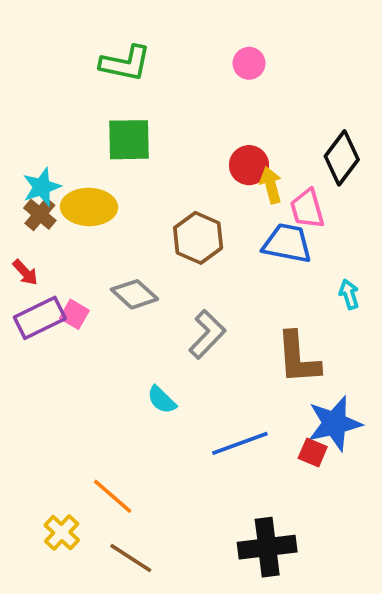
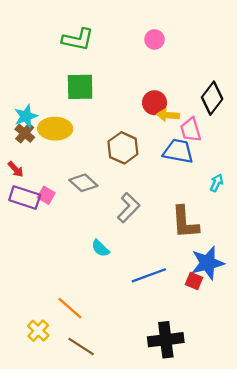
yellow arrow: (271, 185) -> (168, 115), turned -70
cyan arrow: (349, 294) -> (217, 183), turned 42
purple rectangle: (40, 318) -> (25, 197), turned 44

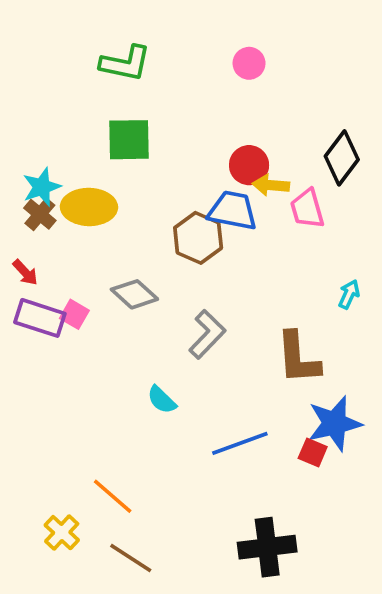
blue trapezoid: (178, 151) -> (233, 211), moved

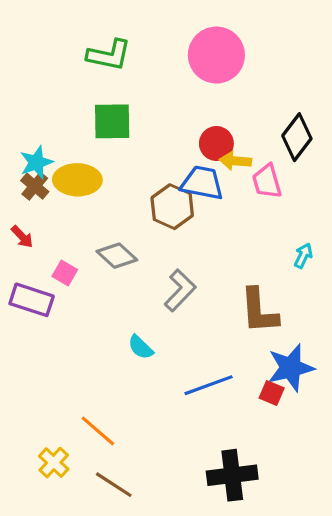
pink circle: (249, 63) -> (216, 55), size x2.0
purple rectangle: (40, 318) -> (32, 300), moved

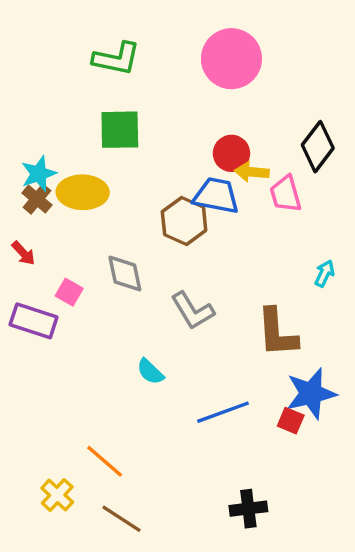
gray diamond: (117, 256) -> (125, 273), turned 36
gray L-shape: (180, 290) -> (193, 311), turned 105
black cross: (232, 475) -> (248, 509), size x0.7

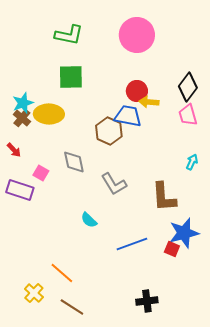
pink trapezoid: (286, 194) -> (188, 115), moved

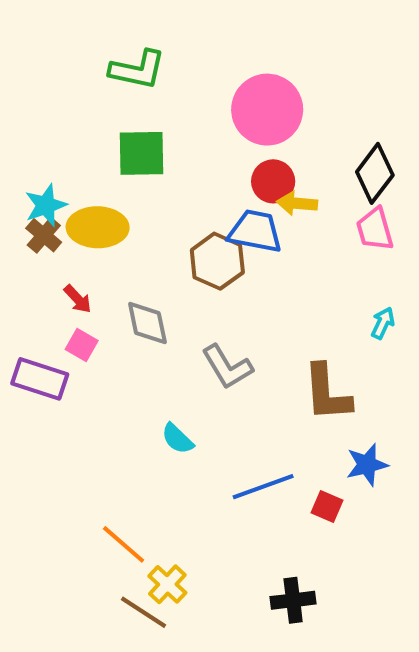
pink circle: (137, 35) -> (267, 110), moved
red arrow: (14, 150) -> (78, 299), moved
blue star: (184, 233) -> (367, 465), size x0.7
red square: (172, 249) -> (327, 507), moved
yellow cross: (34, 293) -> (167, 584), moved

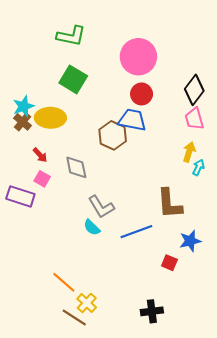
green square: (141, 153) -> (73, 79), turned 32
yellow arrow: (297, 203) -> (189, 152), moved, turned 102
gray L-shape: (227, 367) -> (101, 207), moved
blue line: (263, 487) -> (136, 232), moved

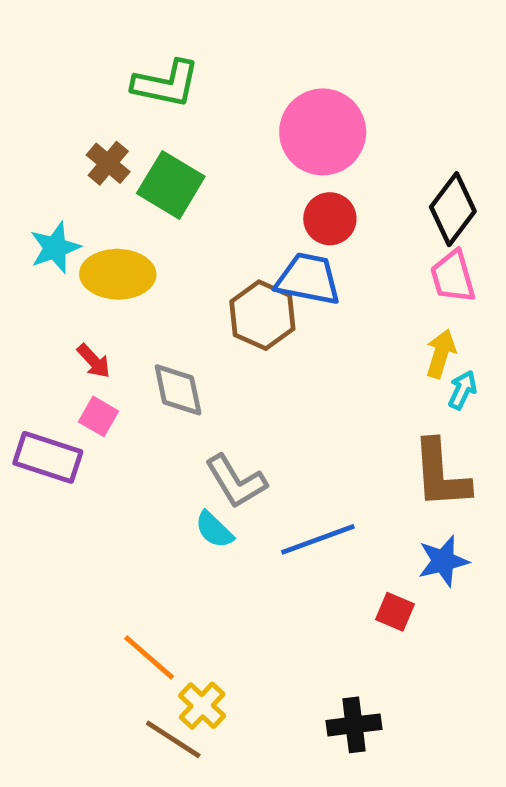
brown cross: (22, 122) -> (108, 163), moved
brown L-shape: (169, 204) -> (441, 474), moved

